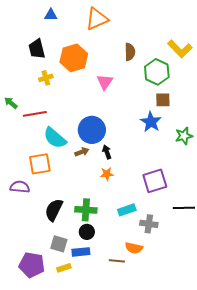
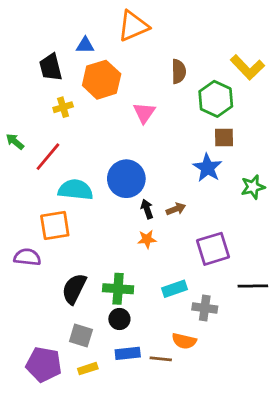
blue triangle: (51, 15) -> (85, 45), moved
red line: (35, 114) -> (48, 157), turned -40
cyan semicircle: (55, 138) -> (75, 190), turned 145
brown arrow: (82, 152) -> (176, 209), moved
blue rectangle: (81, 252) -> (128, 353), moved

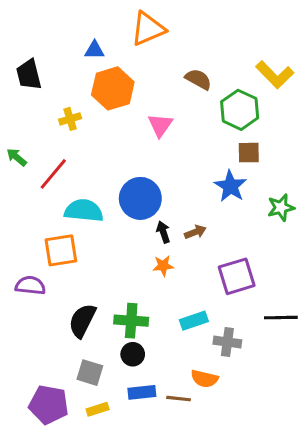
black trapezoid: (51, 67) -> (29, 75), moved
brown semicircle: (179, 71) -> (198, 79), turned -60

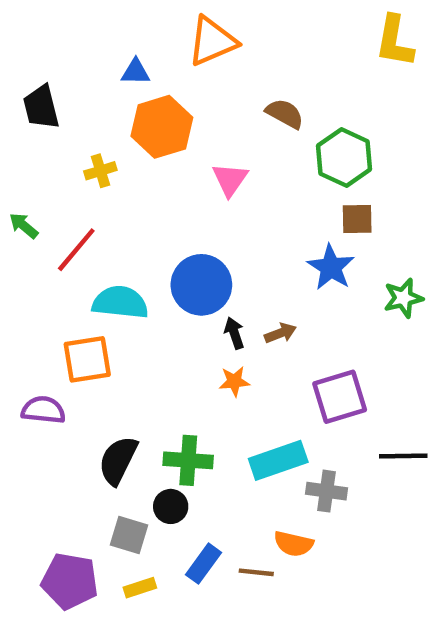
yellow L-shape: (275, 75) -> (395, 41), moved, turned 54
cyan rectangle: (194, 321) -> (278, 460), size x1.4
black circle: (133, 354) -> (171, 506), moved
blue rectangle: (142, 392) -> (204, 564), turned -48

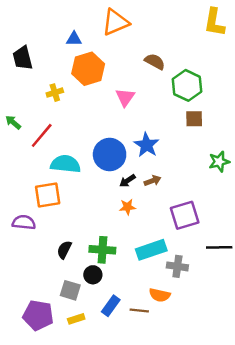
blue star: (331, 267) -> (146, 145), moved
black arrow: (234, 333) -> (127, 181), turned -105
black semicircle: (118, 460) -> (64, 250), size x0.7

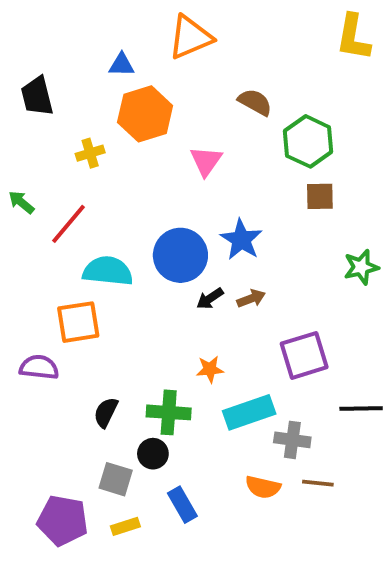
orange star: (127, 207) -> (210, 369), moved
blue rectangle: (111, 306) -> (182, 505), turned -66
brown line: (139, 311) -> (318, 483), moved

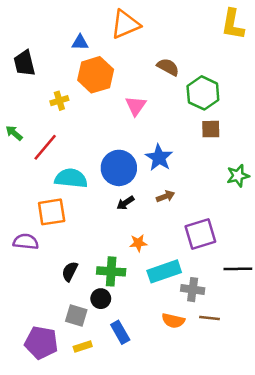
black arrow: (210, 299) -> (125, 203), moved

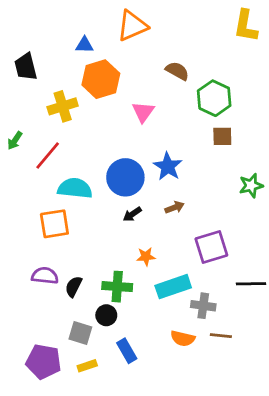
yellow cross: (59, 101) -> (63, 106), size x1.5
green arrow: (14, 133) -> (15, 141), turned -96
purple semicircle: (26, 242) -> (45, 276), moved

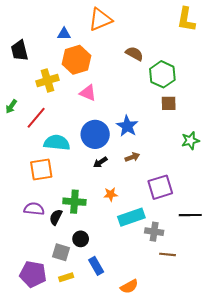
pink triangle: (143, 112) -> (88, 93), moved, turned -42
green cross: (117, 287) -> (74, 202), moved
orange semicircle: (183, 338) -> (129, 286), moved, turned -42

